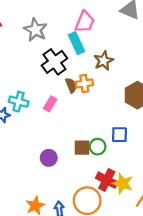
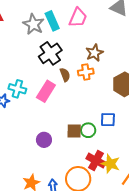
cyan rectangle: (76, 43) -> (52, 21), moved
orange cross: (84, 83) -> (86, 72), moved
pink rectangle: (50, 104) -> (46, 91), size x1.5

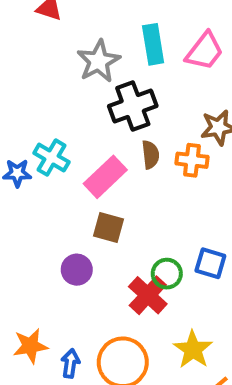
gray star: (33, 24) -> (99, 61), moved
brown square: (74, 131) -> (109, 228), moved
red cross: (96, 160) -> (148, 295), moved

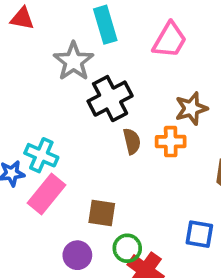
cyan rectangle: (153, 44) -> (105, 25), moved
pink rectangle: (105, 177) -> (47, 194), moved
green circle: (167, 274) -> (127, 248), moved

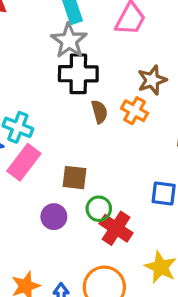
gray star: (74, 61) -> (69, 41), moved
black cross: (110, 99) -> (78, 74), turned 30
orange cross: (171, 142) -> (135, 111), turned 32

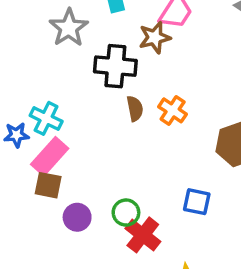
gray star: (69, 41) -> (69, 28), moved
brown star: (152, 80) -> (155, 37), moved
brown square: (75, 178) -> (48, 185), moved

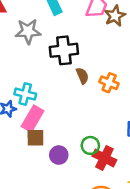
gray star: (69, 28) -> (28, 31), turned -30
brown star: (155, 37) -> (115, 16), moved
orange cross: (173, 110) -> (109, 83), moved

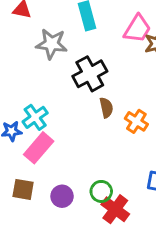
black cross: (64, 50) -> (90, 74), turned -32
cyan cross: (25, 94) -> (35, 117), turned 30
brown square: (35, 138) -> (23, 189), moved

